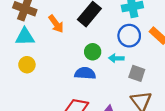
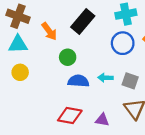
green circle: (93, 52) -> (68, 57), moved
cyan arrow: (116, 58) -> (105, 78), moved

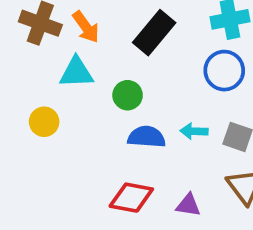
orange arrow: (49, 31) -> (86, 27), moved
cyan triangle: (18, 44) -> (76, 72), moved

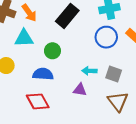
blue semicircle: (147, 137) -> (43, 74), moved
red diamond: (131, 198) -> (38, 101), moved, turned 50
purple triangle: (188, 205) -> (80, 90), moved

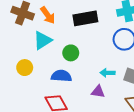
black rectangle: (67, 16) -> (85, 18), turned 40
cyan triangle: (24, 38) -> (42, 40), turned -30

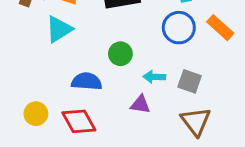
green circle: (71, 53) -> (120, 54), moved
yellow circle: (25, 68) -> (36, 114), moved

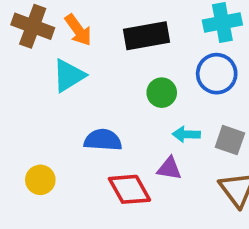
green circle: (120, 54) -> (162, 93), moved
red diamond: (79, 121) -> (129, 189), moved

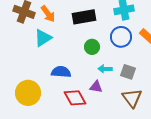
yellow circle: (40, 180) -> (28, 93), size x1.6

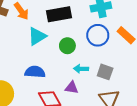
cyan triangle: (43, 38) -> (37, 36), moved

